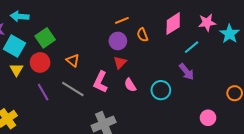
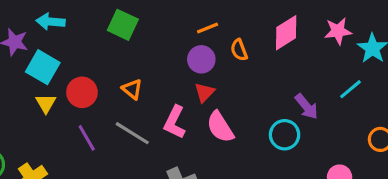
green square: (45, 38) -> (123, 25), moved, turned -30
cyan line: (192, 47) -> (351, 89), moved
pink semicircle: (130, 85) -> (220, 127), size x1.5
cyan circle: (161, 90) -> (285, 135), moved

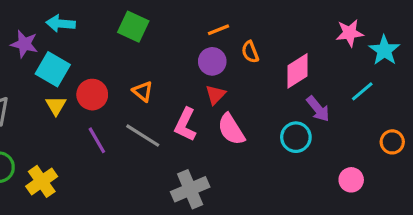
pink diamond: (286, 33) -> (297, 71), moved

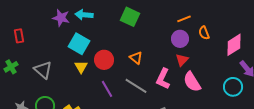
purple star: (24, 44) -> (61, 18), moved

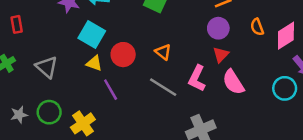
orange semicircle: (204, 33) -> (257, 27), moved
yellow triangle: (81, 67) -> (94, 63), turned -40
purple line: (107, 89) -> (111, 90), moved

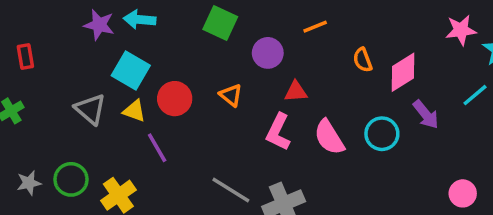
purple circle: (218, 28) -> (268, 53), moved
red triangle: (221, 55) -> (296, 92), moved, turned 42
gray triangle: (47, 67) -> (90, 109), moved
gray line: (163, 87) -> (231, 190), moved
cyan circle: (285, 88) -> (382, 134), moved

